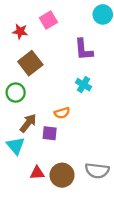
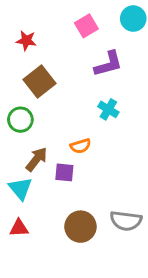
pink square: (48, 20) -> (86, 26), moved
purple L-shape: (84, 50) -> (108, 64), turned -100
red triangle: (37, 173) -> (19, 228), moved

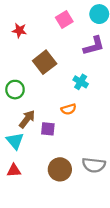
purple L-shape: (108, 64) -> (94, 46), moved
brown square: (39, 82) -> (45, 62), moved
orange semicircle: (80, 146) -> (69, 109), moved

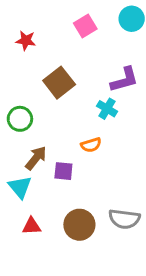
purple L-shape: (94, 46) -> (124, 80), moved
red triangle: (14, 170) -> (32, 226), moved

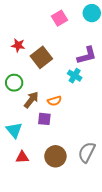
red star: (26, 40) -> (18, 45), moved
orange semicircle: (91, 145) -> (54, 101), moved
brown arrow: (36, 158) -> (31, 100), moved
gray semicircle: (124, 219) -> (87, 152), turned 110

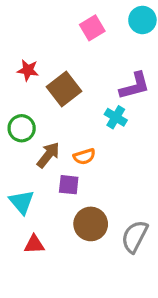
brown circle: (55, 156) -> (91, 224), moved

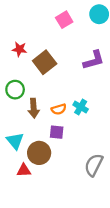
cyan cross: (116, 117) -> (81, 107), moved
brown arrow: (48, 155) -> (34, 108), turned 138
purple square: (69, 185) -> (57, 132), moved
brown circle: (91, 224) -> (39, 153), moved

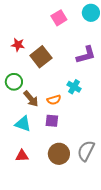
cyan cross: (81, 107) -> (74, 87), moved
brown arrow: (34, 108) -> (31, 99), turned -36
cyan triangle: (15, 141) -> (23, 124), moved, turned -30
brown circle: (39, 153) -> (59, 154), moved

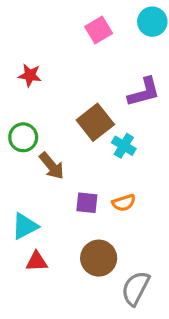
brown square: (41, 57) -> (95, 122), moved
orange semicircle: (54, 100) -> (124, 203), moved
cyan triangle: (23, 124) -> (25, 226), moved, turned -48
gray semicircle: (86, 151) -> (136, 288), moved

